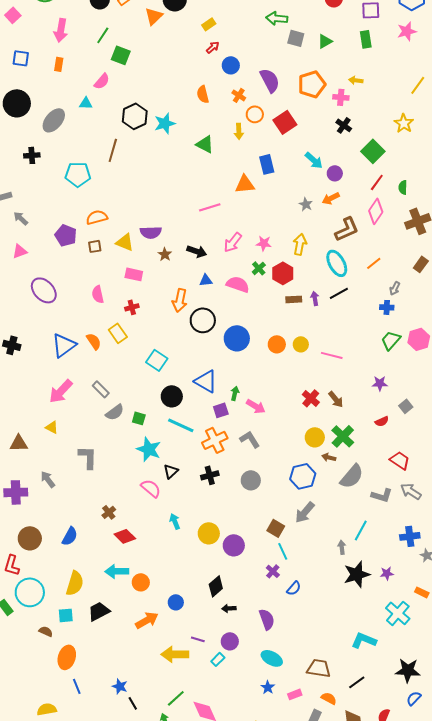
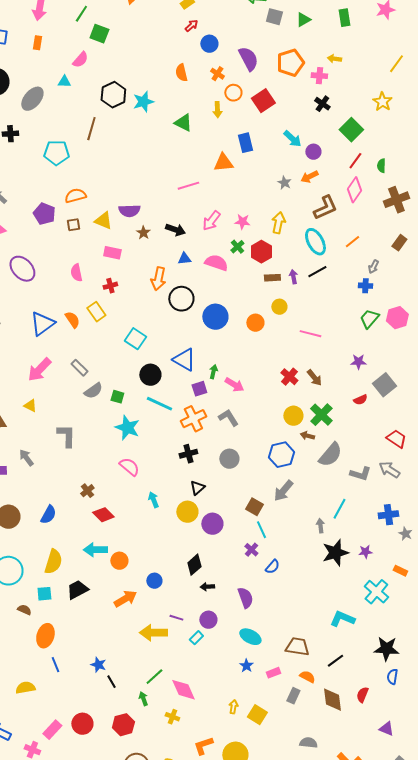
yellow circle: (301, 344) -> (279, 307), moved
gray square: (406, 406) -> (384, 385), size x1.6
red trapezoid: (400, 460) -> (396, 439), moved
black triangle: (171, 471) -> (197, 488), moved
blue semicircle: (414, 698) -> (392, 677), turned -35

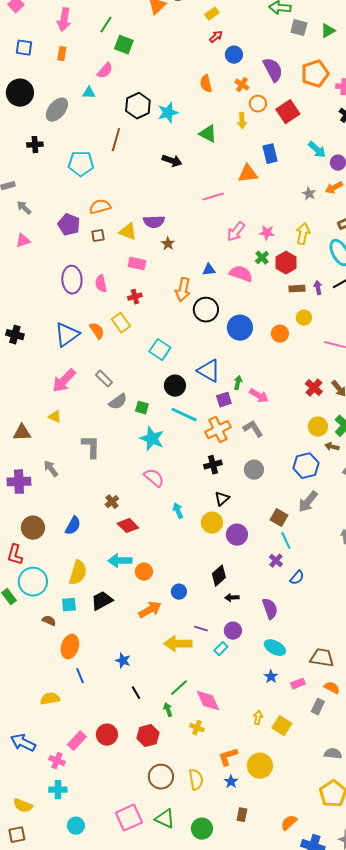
black arrow: (175, 230) -> (172, 161), moved
purple ellipse: (22, 269) -> (72, 280), moved, turned 40
blue star: (98, 665) -> (123, 661), moved

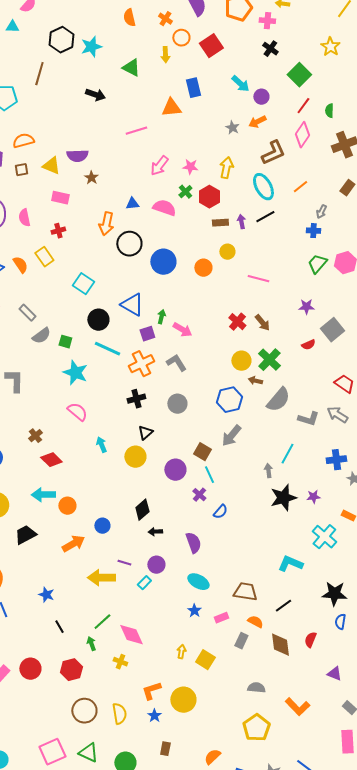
purple circle: (237, 535) -> (175, 470), moved

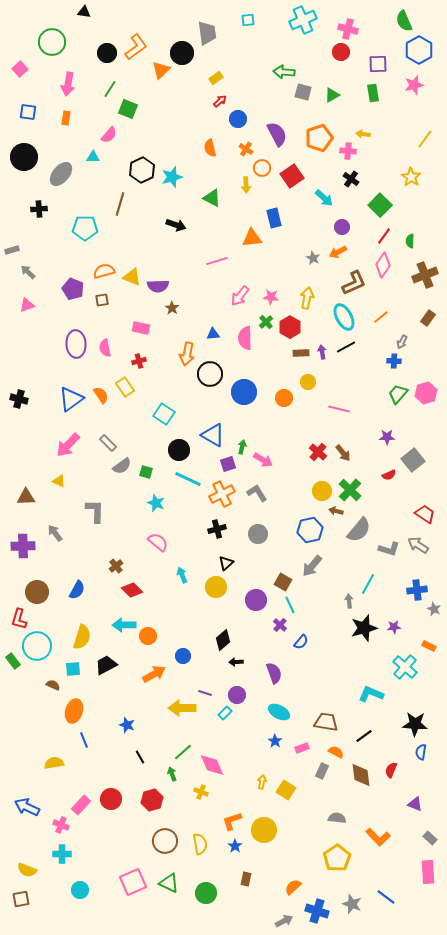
cyan arrow: (240, 84) -> (324, 198), moved
yellow triangle: (51, 166) -> (132, 277), moved
pink semicircle: (164, 208) -> (245, 338), turned -110
cyan star: (75, 373) -> (156, 503), size x0.7

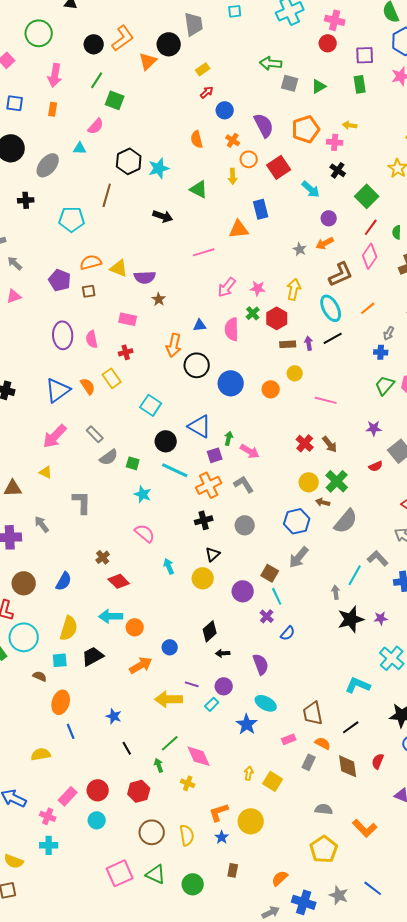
gray L-shape: (389, 549) -> (378, 558), moved, turned -150
brown trapezoid: (326, 722) -> (313, 713), turned -110
blue star: (275, 741) -> (247, 724), moved, size x1.5
cyan circle: (80, 890) -> (97, 820), moved

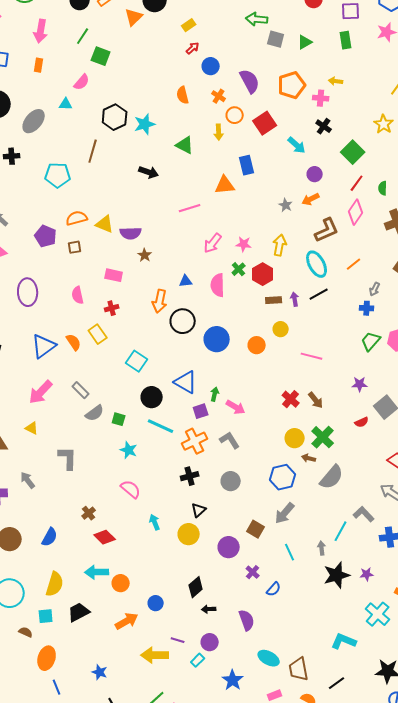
purple ellipse: (63, 335) -> (28, 292), moved
cyan line: (277, 596) -> (290, 552), moved
cyan ellipse: (266, 703) -> (269, 658), moved

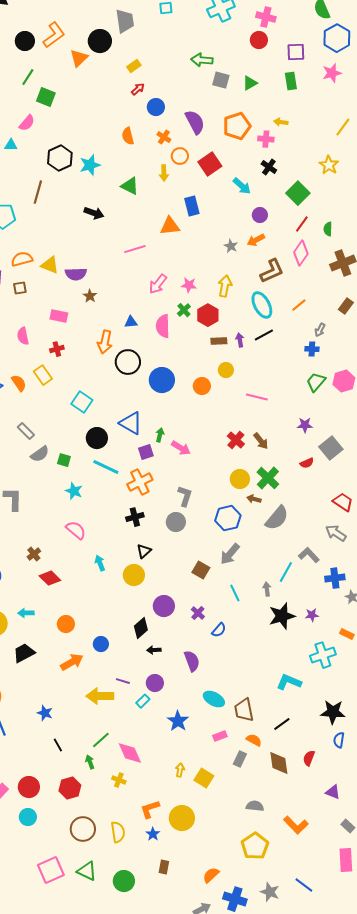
gray L-shape: (230, 440) -> (185, 496), moved, turned 50
purple circle: (229, 547) -> (164, 606), moved
cyan arrow: (97, 572) -> (26, 613), moved, size x0.7
cyan cross: (378, 614) -> (323, 655), turned 30

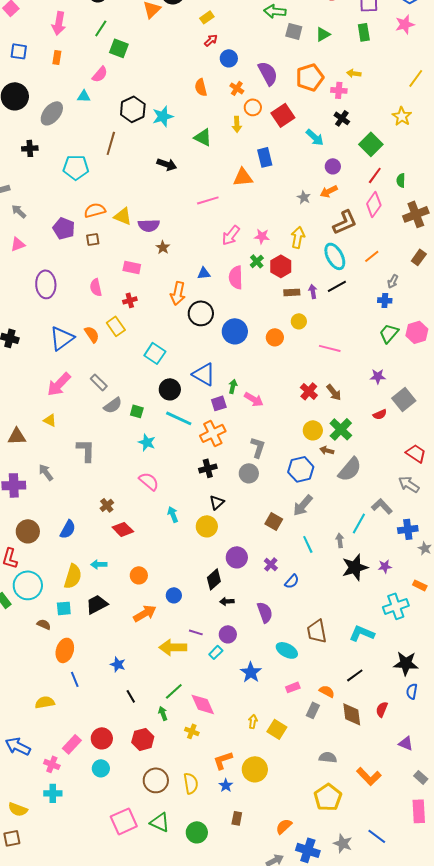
brown trapezoid: (244, 710) -> (317, 631), moved

